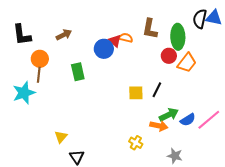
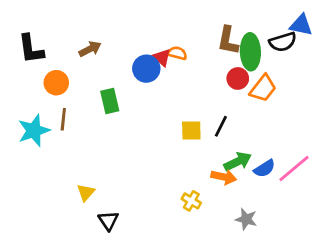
black semicircle: (200, 19) -> (283, 42), moved, turned -120
brown L-shape: (150, 29) -> (228, 41), moved
brown line: (39, 75) -> (63, 119), moved

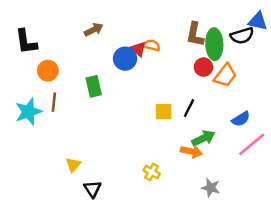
brown arrow: (90, 49) -> (94, 30), moved
blue semicircle: (264, 169) -> (241, 119), moved
yellow cross: (191, 201) -> (152, 172), moved

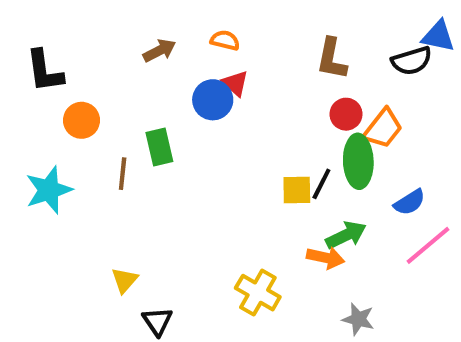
green ellipse: (214, 44) -> (358, 161), moved
orange semicircle: (152, 45) -> (225, 40), moved
brown line: (54, 102) -> (123, 174), moved
yellow square: (164, 112) -> (297, 190), moved
yellow cross: (152, 172) -> (258, 293), size x1.5

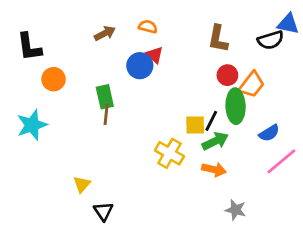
brown line: (123, 174) -> (106, 114), moved
green arrow: (346, 235) -> (215, 141), moved
yellow cross: (258, 293) -> (169, 153), moved

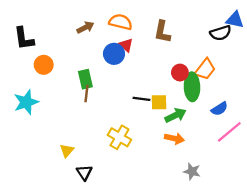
orange semicircle: (148, 27) -> (121, 22), size x1.5
brown L-shape: (218, 39) -> (162, 32), moved
red circle: (227, 75) -> (180, 73), moved
black line: (211, 121) -> (141, 99), moved, turned 70
yellow cross: (169, 153) -> (119, 137), moved

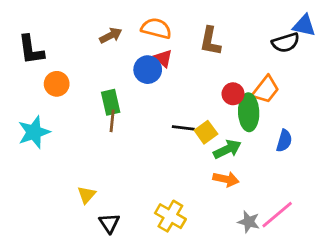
yellow square: (159, 102) -> (206, 132), turned -35
blue semicircle: (219, 109) -> (284, 141), turned -42
pink line: (229, 132) -> (277, 215), moved
yellow cross: (119, 137) -> (170, 216), moved

